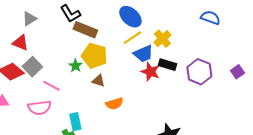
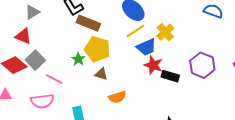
black rectangle: (167, 65) -> (170, 76), moved

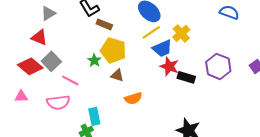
brown rectangle: (88, 23) -> (104, 24), size x0.7

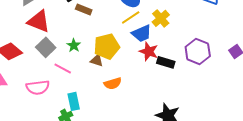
red triangle: (39, 37) -> (39, 21), moved, size x1.4
yellow pentagon: (113, 50) -> (107, 46), moved, turned -30
gray square: (51, 61) -> (46, 47), moved
pink line: (70, 80) -> (63, 68), moved

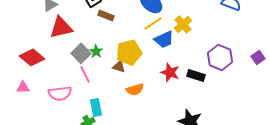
red triangle: (39, 21) -> (61, 27), turned -35
gray square: (46, 47) -> (81, 53), moved
red star: (149, 51) -> (170, 72), moved
black rectangle: (166, 62) -> (196, 75), moved
pink line: (63, 68) -> (85, 74), turned 36

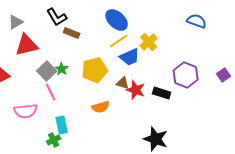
brown triangle: (119, 66) -> (123, 83), moved

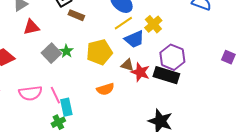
red triangle: (27, 45) -> (31, 27), size x0.7
purple hexagon: (186, 75) -> (172, 57), moved
purple square: (224, 75) -> (228, 57), turned -32
pink line: (51, 92) -> (55, 95), moved
black rectangle: (162, 93) -> (166, 75), size x1.4

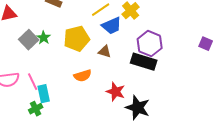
red star: (140, 72) -> (116, 92), moved

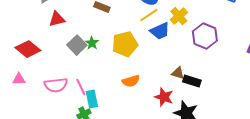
purple hexagon: (150, 44) -> (205, 36), moved
brown triangle: (105, 52) -> (178, 73), moved
black rectangle: (144, 62) -> (192, 81), moved, size x0.7

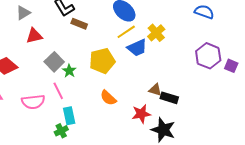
purple hexagon: (205, 36) -> (208, 56), moved
green star: (92, 43) -> (69, 71), moved
orange semicircle: (131, 81) -> (108, 98), turned 60
pink line: (81, 87) -> (58, 91), moved
red star: (164, 97) -> (141, 114), turned -30

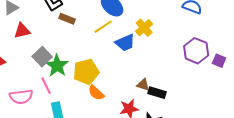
yellow line: (126, 32) -> (103, 27), moved
yellow pentagon: (102, 61) -> (86, 72), moved
green star: (69, 71) -> (57, 66), size x1.6

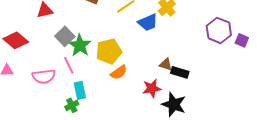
orange semicircle: (96, 93) -> (119, 72), turned -78

